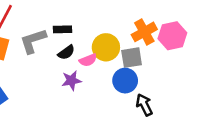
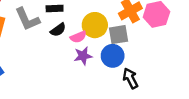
gray L-shape: (33, 41) -> (27, 19), turned -96
purple star: (71, 81) -> (83, 56), moved

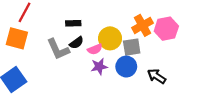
gray L-shape: (27, 19) -> (58, 49), moved
black arrow: (130, 78) -> (157, 76), moved, turned -30

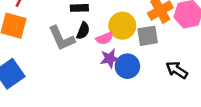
black semicircle: (76, 43) -> (83, 31), turned -32
blue circle: (126, 67) -> (127, 66), moved

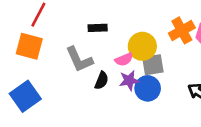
black semicircle: (83, 31) -> (102, 80), moved
gray square: (148, 36) -> (153, 65), moved

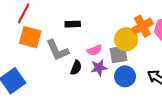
orange square: (29, 46) -> (30, 37), moved
yellow circle: (142, 46) -> (126, 39), moved
blue circle: (148, 88) -> (125, 76), moved

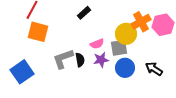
black rectangle: (73, 24) -> (84, 13), moved, turned -40
gray L-shape: (57, 50) -> (63, 59), moved, turned 95
black semicircle: (76, 68) -> (80, 60), turned -32

